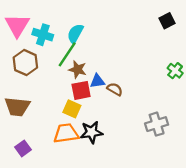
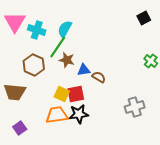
brown hexagon: (25, 63) -> (34, 65), moved
red square: (81, 90) -> (76, 94), moved

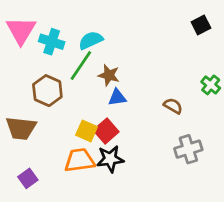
cyan semicircle: (65, 29) -> (91, 40), turned 36
brown star: (67, 60) -> (109, 75), moved
brown semicircle: (99, 77) -> (173, 106), moved
red square: (76, 94) -> (106, 131), turned -30

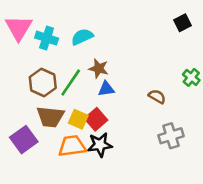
green line: (81, 65) -> (71, 82), moved
brown trapezoid: (21, 128) -> (50, 117), moved
purple square: (28, 178) -> (24, 140), moved, size x1.5

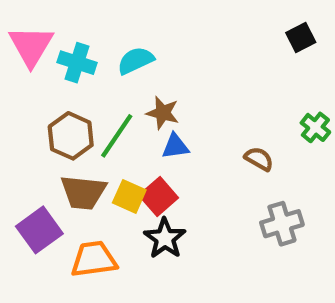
black star: (100, 145) -> (165, 238), turned -30
orange trapezoid: (72, 146) -> (94, 259), moved

